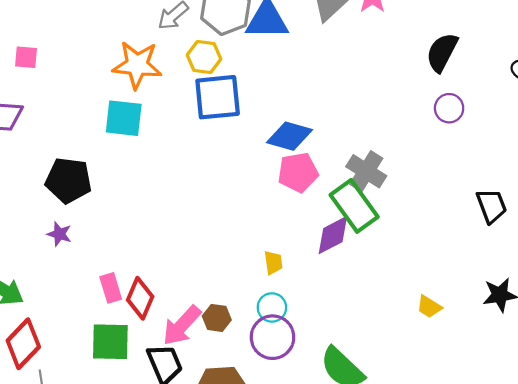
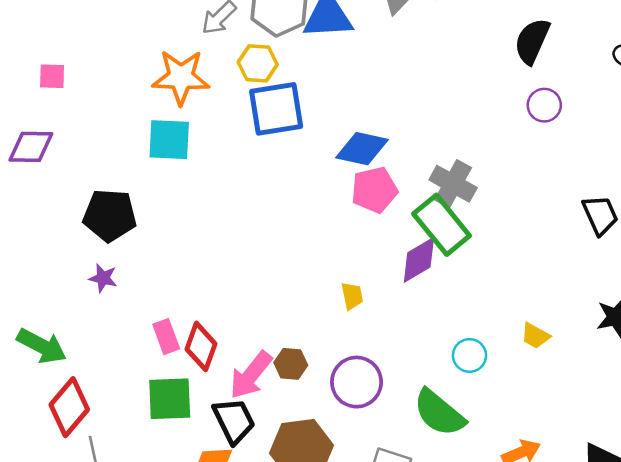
cyan circle: (272, 307) -> (470, 355), moved

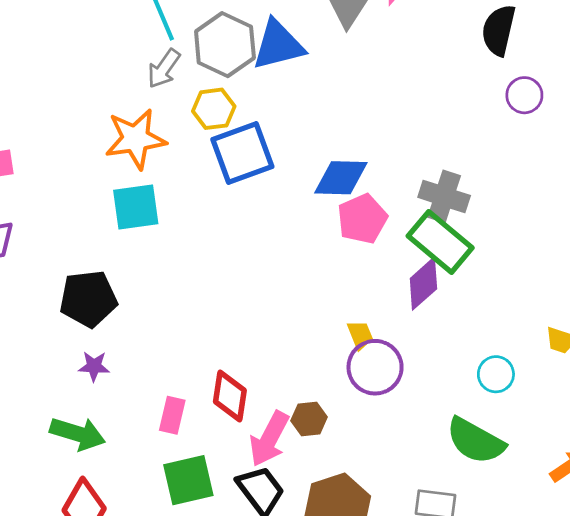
pink rectangle: (166, 337) -> (172, 415), turned 44
green arrow: (42, 346) -> (78, 434), moved
red diamond: (201, 346) -> (230, 396), moved
purple circle: (357, 382) -> (375, 367), moved

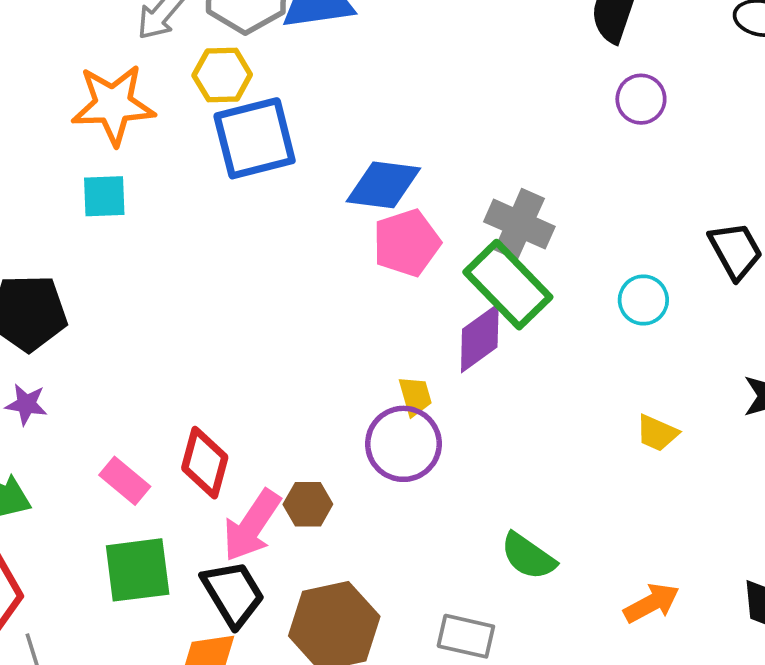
cyan square: (136, 207) -> (104, 196), size x0.7
yellow trapezoid: (360, 335) -> (415, 396), moved
cyan circle: (496, 374) -> (643, 300), moved
pink rectangle: (172, 415) -> (125, 481), turned -69
green semicircle: (475, 441) -> (528, 556), size x0.7

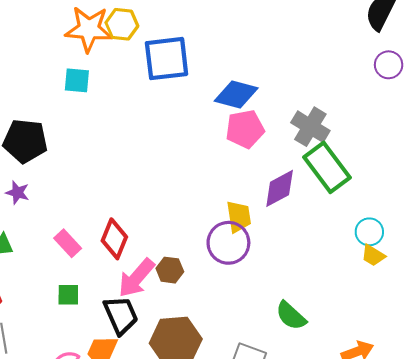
yellow hexagon: (222, 75) -> (122, 24), moved
green rectangle: (508, 285) -> (327, 167), moved
cyan circle: (643, 300) -> (369, 232), moved
yellow trapezoid: (415, 396) -> (239, 217), size x1.4
green square: (138, 570) -> (68, 295), size x0.6

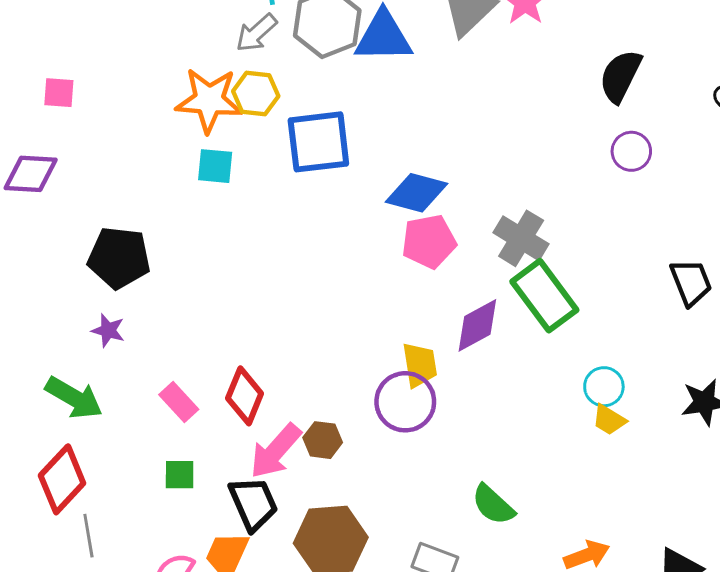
cyan square: (77, 80) -> (215, 166), moved

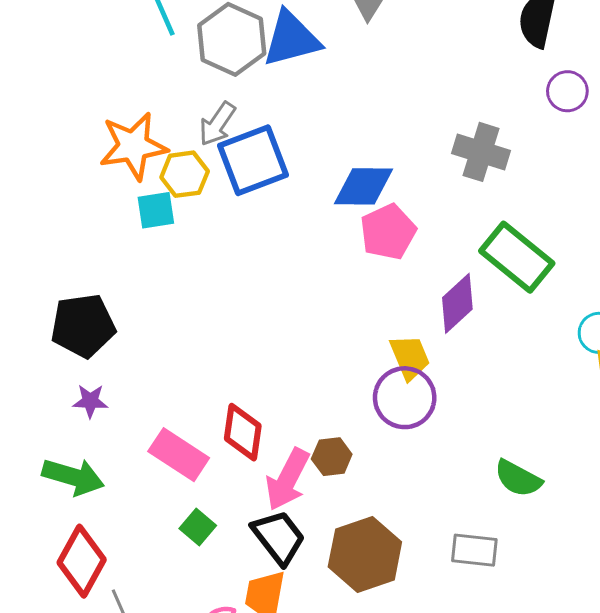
gray arrow: (256, 33) -> (217, 124), moved
yellow hexagon: (256, 94) -> (185, 174), moved
gray cross: (521, 238) -> (481, 152), moved
pink rectangle: (179, 402) -> (179, 455), size x1.4
green square: (180, 475) -> (198, 527), turned -36

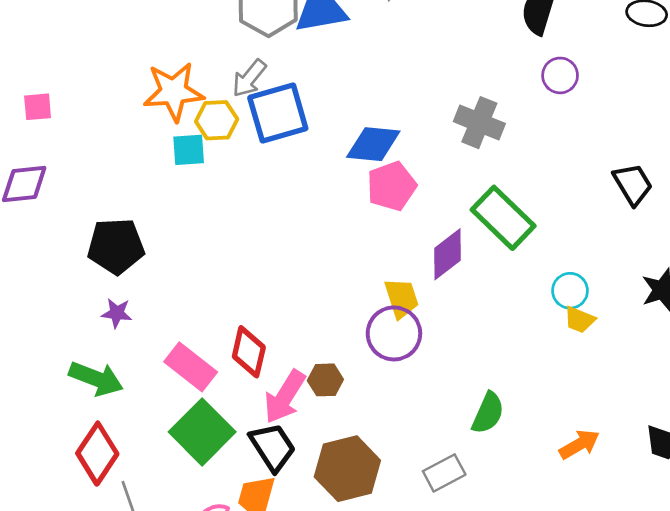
green semicircle: (518, 478) -> (488, 413), turned -99
green square: (198, 527) -> (202, 432), size x2.0
gray rectangle: (474, 550) -> (444, 473), turned -39

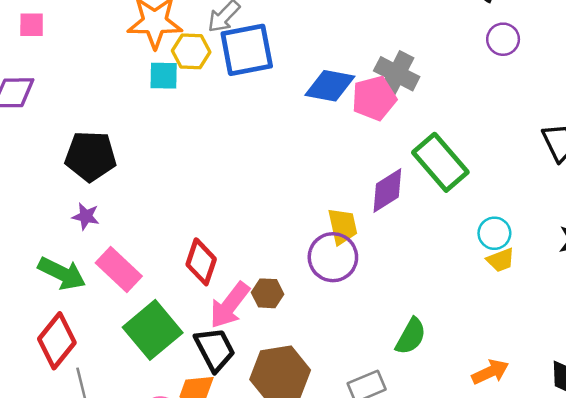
gray cross: (479, 123) -> (397, 74), moved
pink pentagon: (392, 186) -> (374, 98), moved
yellow trapezoid: (580, 320) -> (501, 260), turned -48
pink rectangle: (191, 367) -> (119, 270), moved

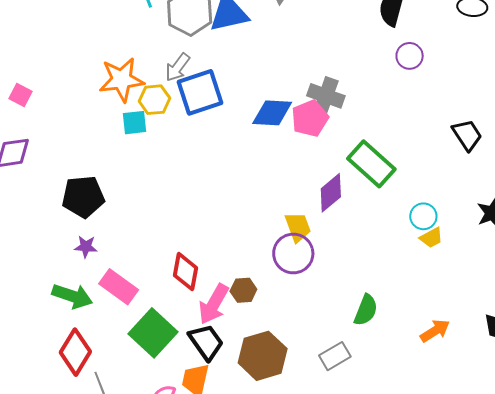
pink square: (32, 25) -> (20, 95), turned 35

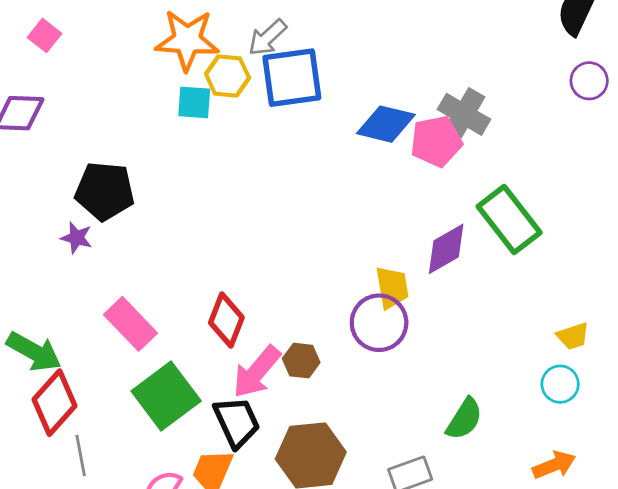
cyan circle: (423, 216) -> (560, 384), moved
purple star: (86, 247) -> (77, 238), moved
green arrow: (72, 296) -> (34, 352), moved

